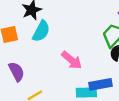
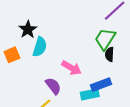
purple semicircle: (16, 72) -> (53, 86), moved

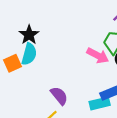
cyan semicircle: (40, 47) -> (29, 54), moved
pink arrow: (71, 68) -> (98, 56), moved

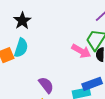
black star: (29, 35) -> (22, 21), moved

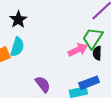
pink arrow: (81, 51) -> (78, 50), turned -54

